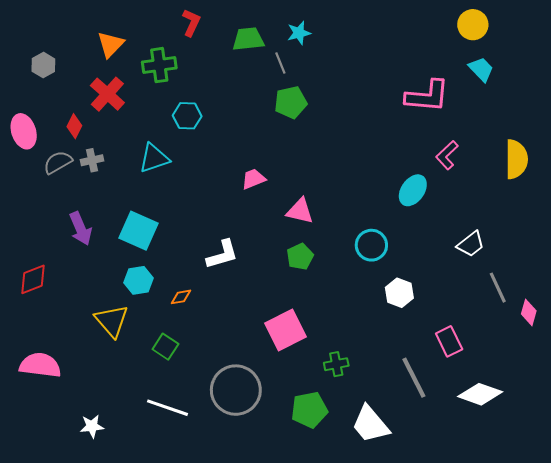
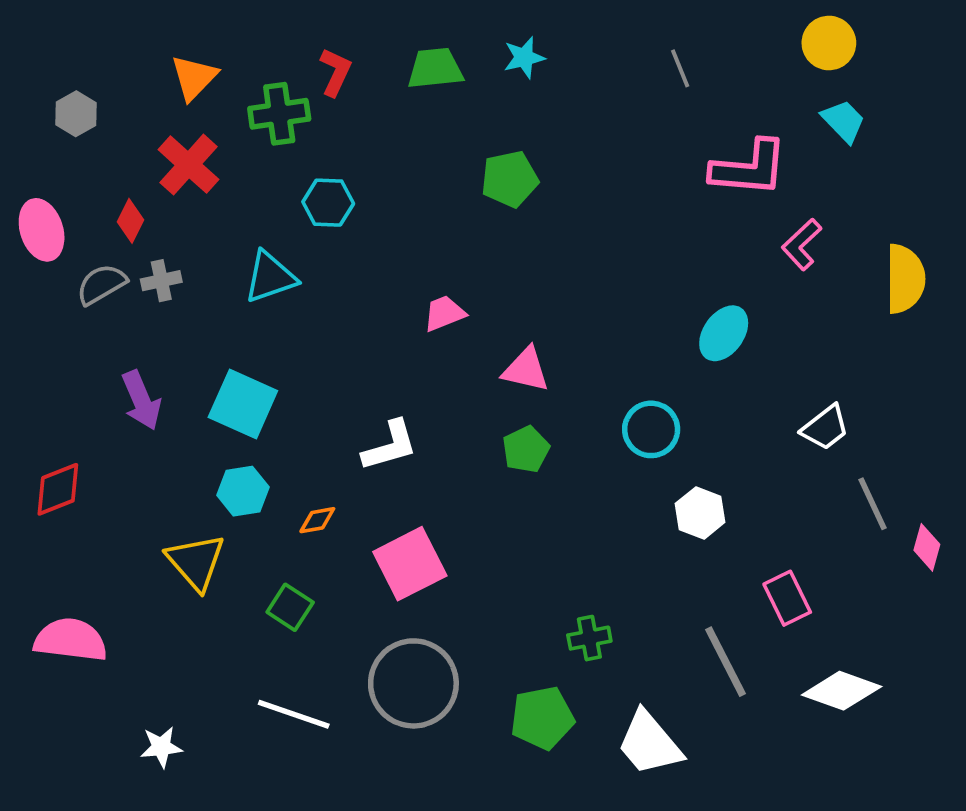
red L-shape: (191, 23) -> (335, 72), moved
gray line: (280, 63) -> (680, 68), moved
pink L-shape: (447, 155) -> (802, 244), moved
pink square: (285, 330) -> (410, 564), moved

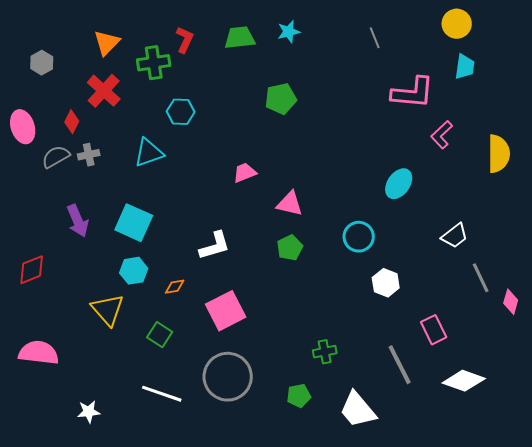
cyan trapezoid: (843, 121) -> (465, 67), turned 52
green pentagon: (542, 718) -> (299, 396), size x0.7

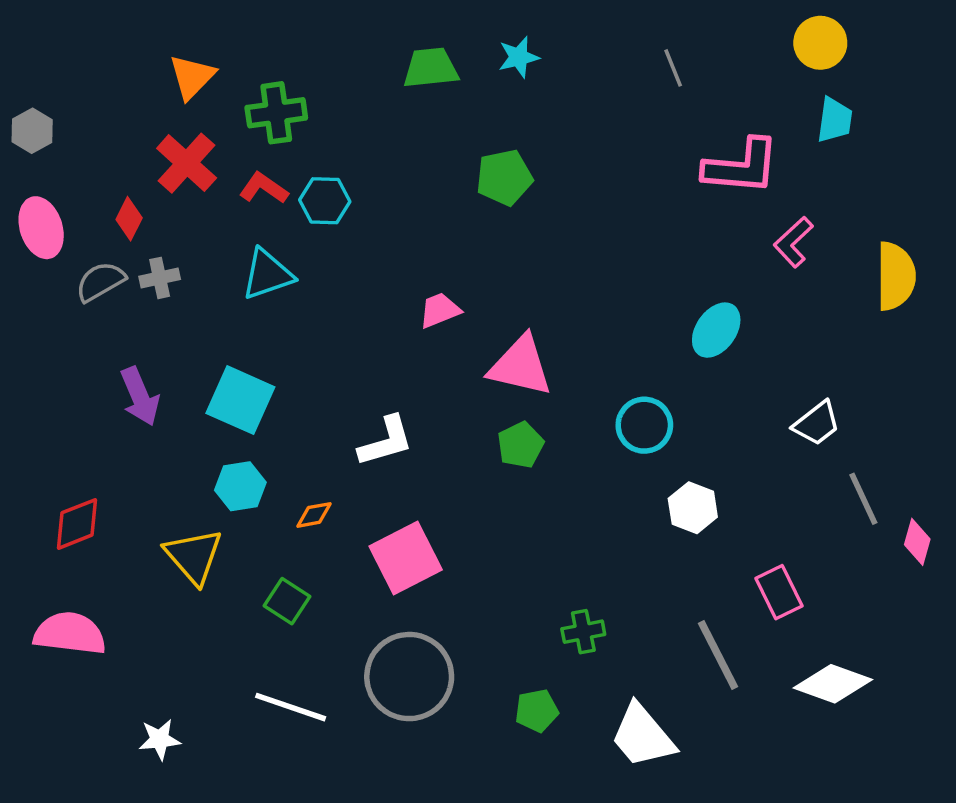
red L-shape: (185, 40) -> (264, 188), moved, turned -80
gray hexagon: (42, 63) -> (32, 131), moved
pink triangle: (290, 204) -> (520, 366), size x1.4
red diamond: (32, 270) -> (77, 524), moved

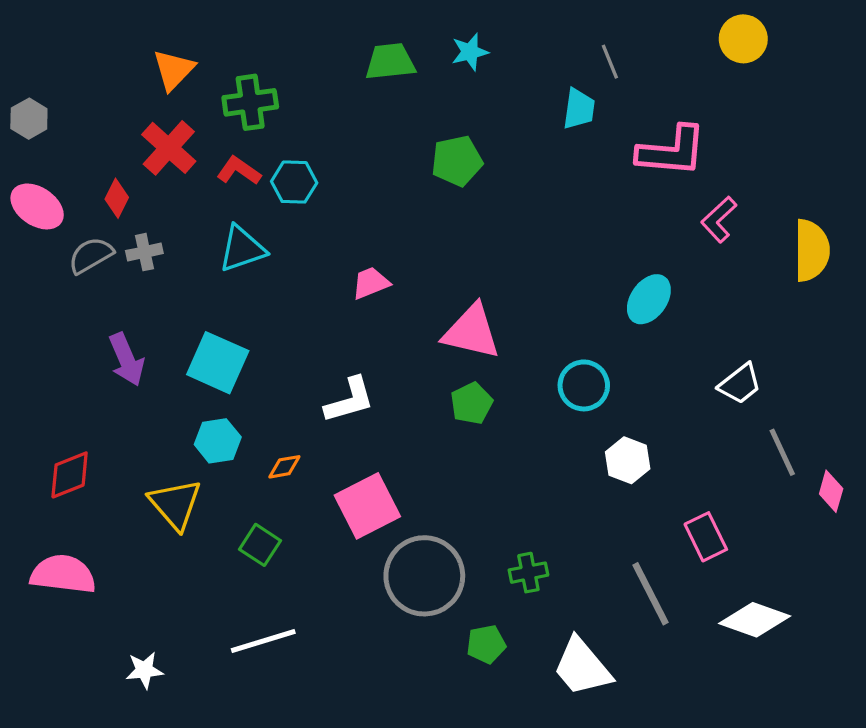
cyan trapezoid: (835, 120) -> (579, 109), moved
pink ellipse: (41, 228) -> (37, 206), turned -38
pink trapezoid: (440, 310) -> (371, 283), moved
gray circle: (409, 677) -> (424, 576), moved
white line: (291, 707) -> (263, 641), turned -36

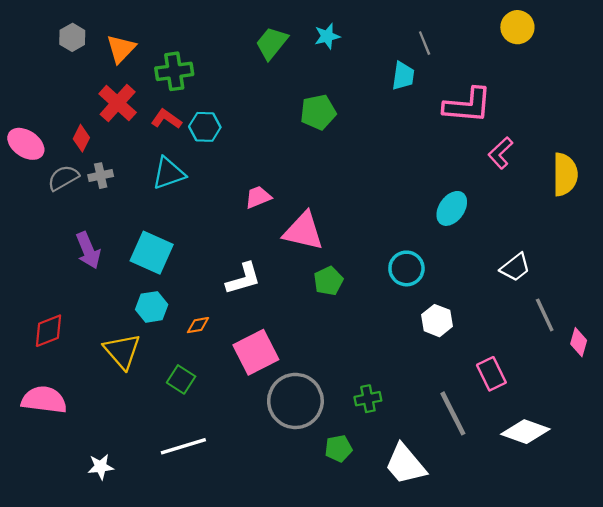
green trapezoid: (390, 62) -> (272, 43), turned -45
gray hexagon: (29, 119) -> (72, 37), moved
pink triangle: (471, 332) -> (303, 231), moved

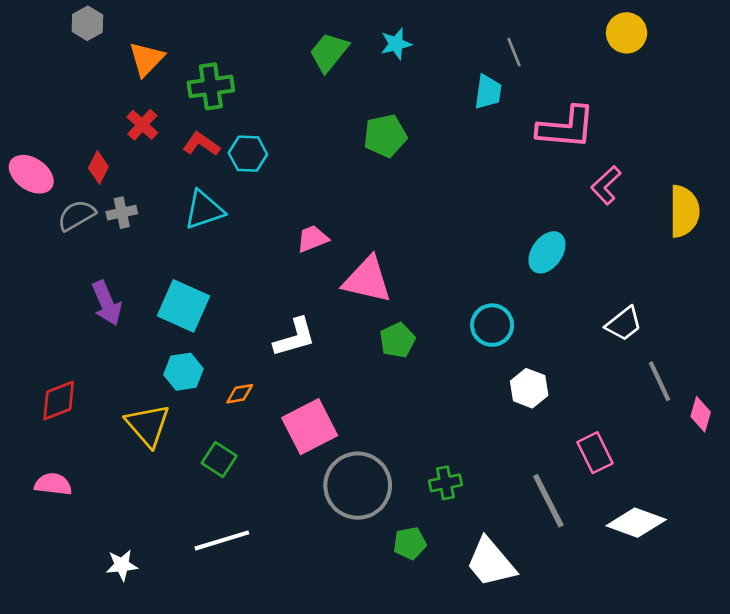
gray hexagon: (72, 37) -> (87, 23), moved
red cross: (118, 103) -> (142, 125), size x0.7
pink semicircle: (44, 400) -> (53, 484), size x0.7

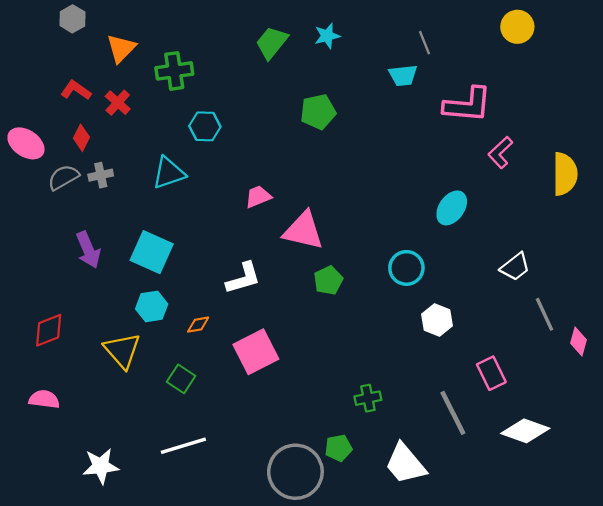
cyan trapezoid: (488, 92) -> (403, 75), turned 76
red L-shape: (201, 144) -> (76, 90), moved
gray circle: (358, 486) -> (295, 472), moved
white star: (122, 565) -> (101, 466), size x1.4

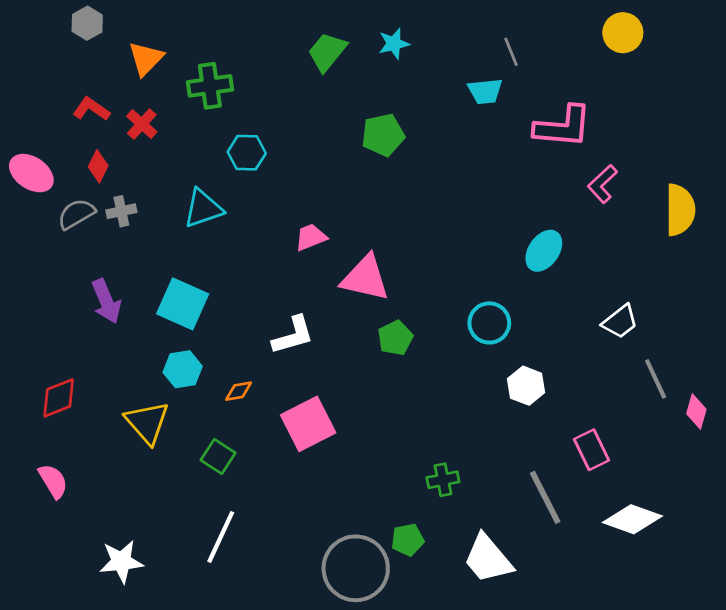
pink semicircle: (44, 399) -> (53, 481), turned 52
white line: (183, 446) -> (221, 537), turned -48

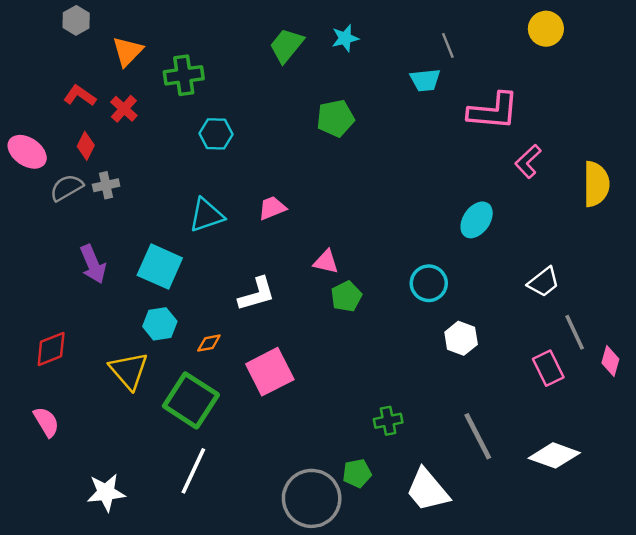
cyan triangle: (203, 208) -> (206, 215), moved
pink triangle: (365, 278) -> (326, 262), moved, size x0.6
pink rectangle: (592, 450) -> (548, 368), moved
green square: (218, 457) -> (191, 400), size x1.8

